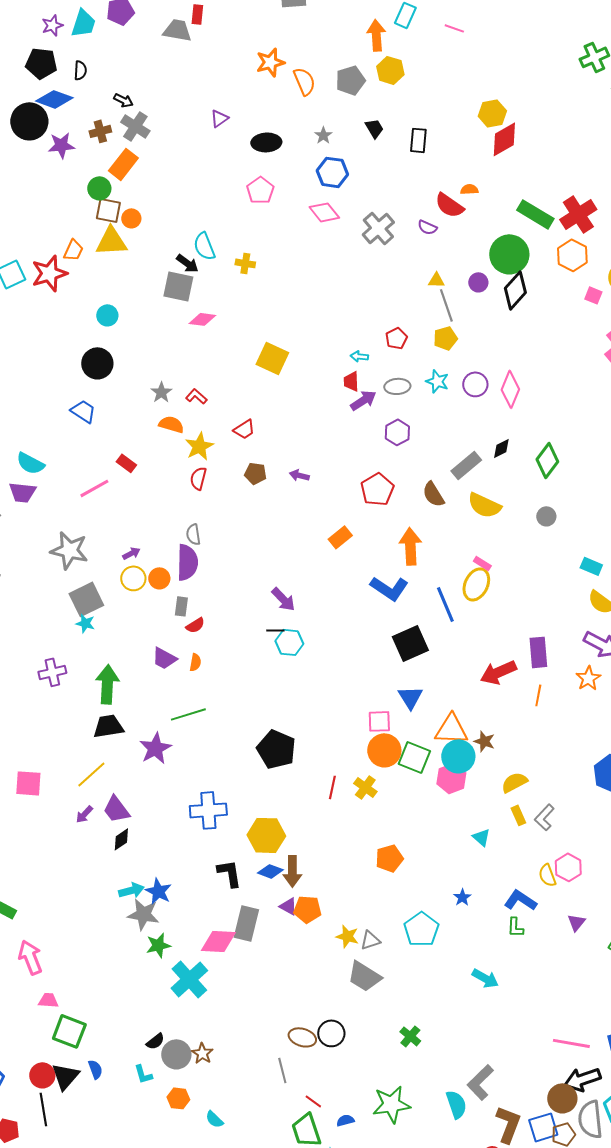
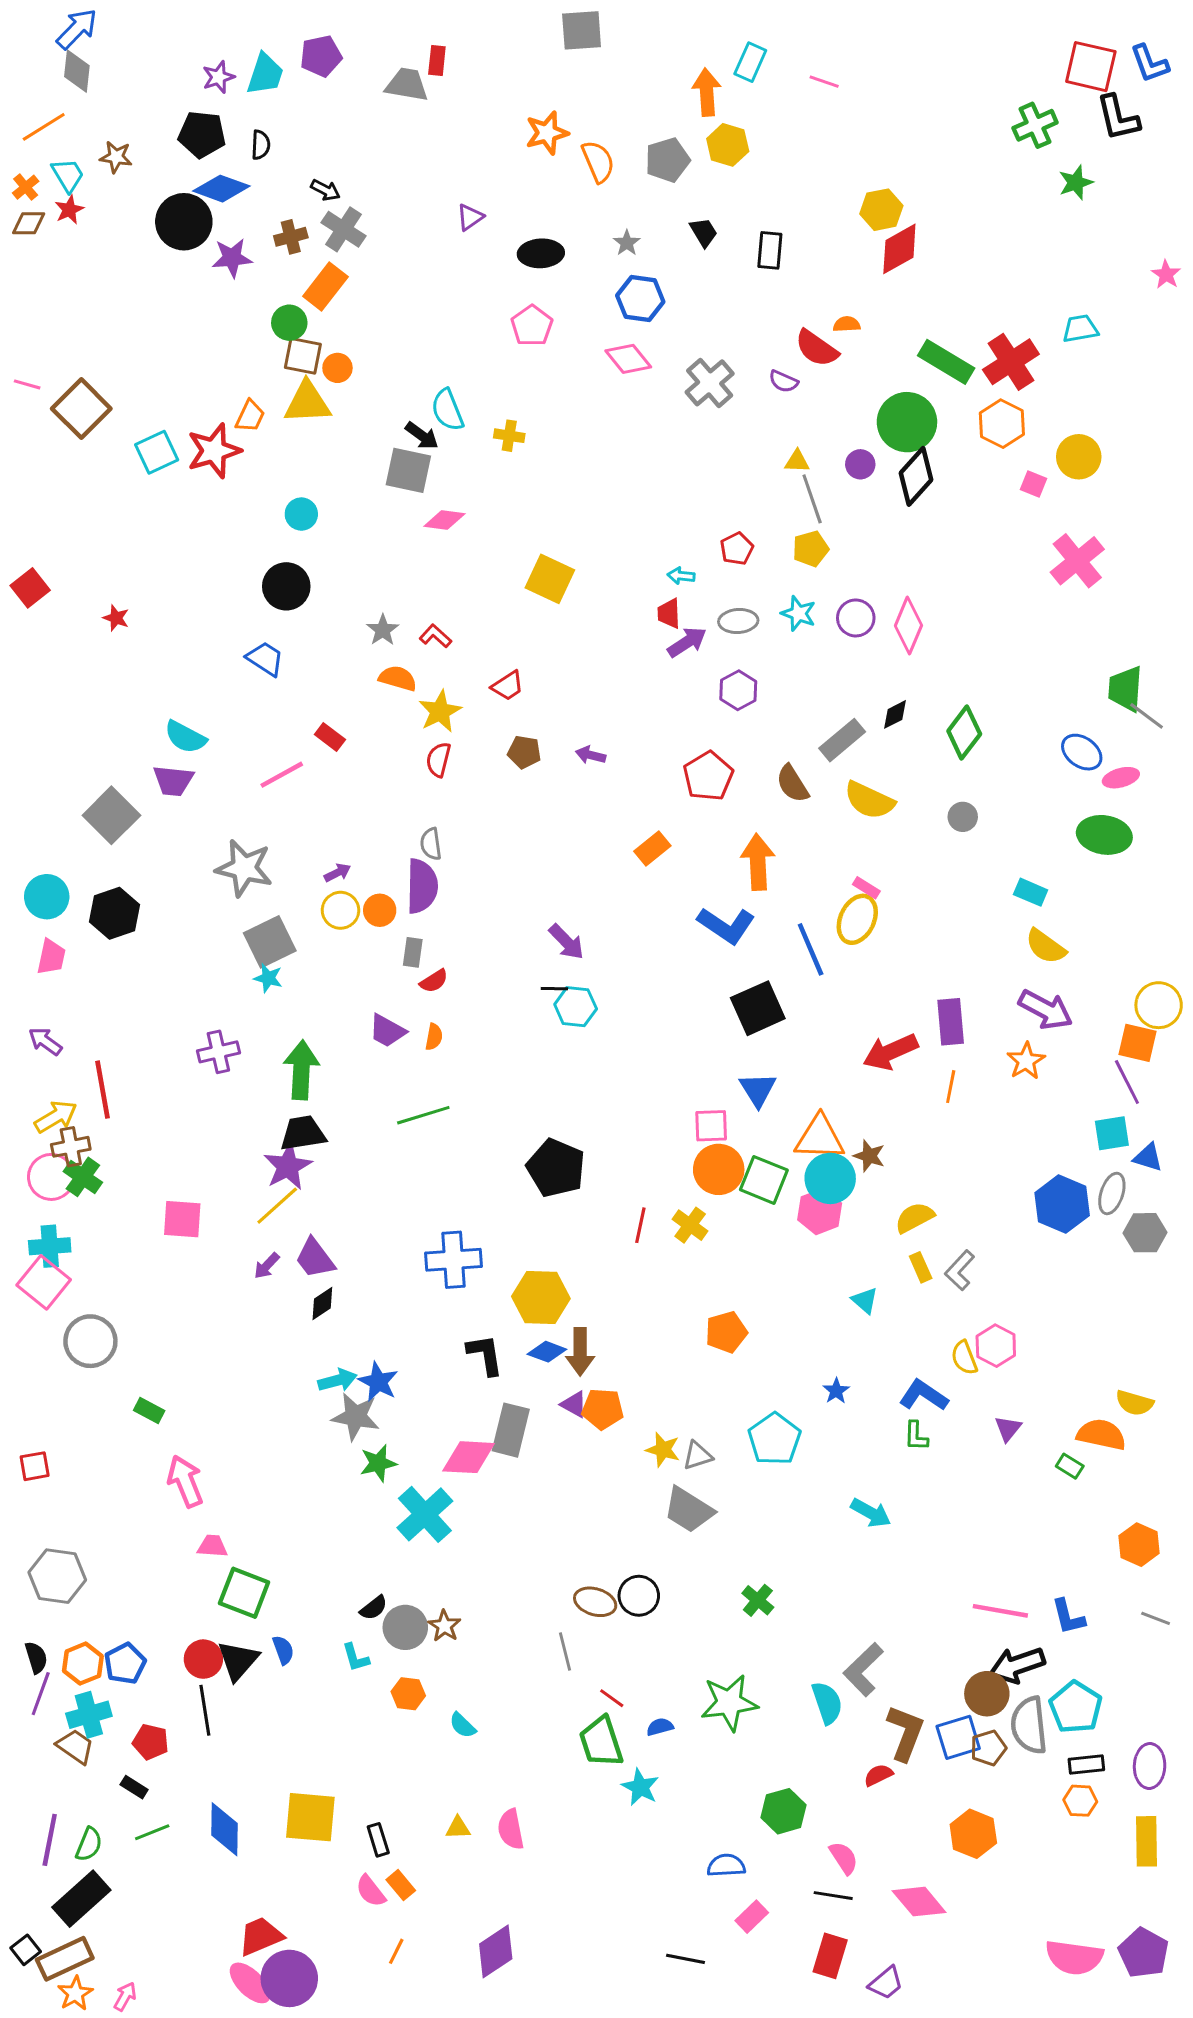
purple star: (155, 748) -> (288, 1166), moved

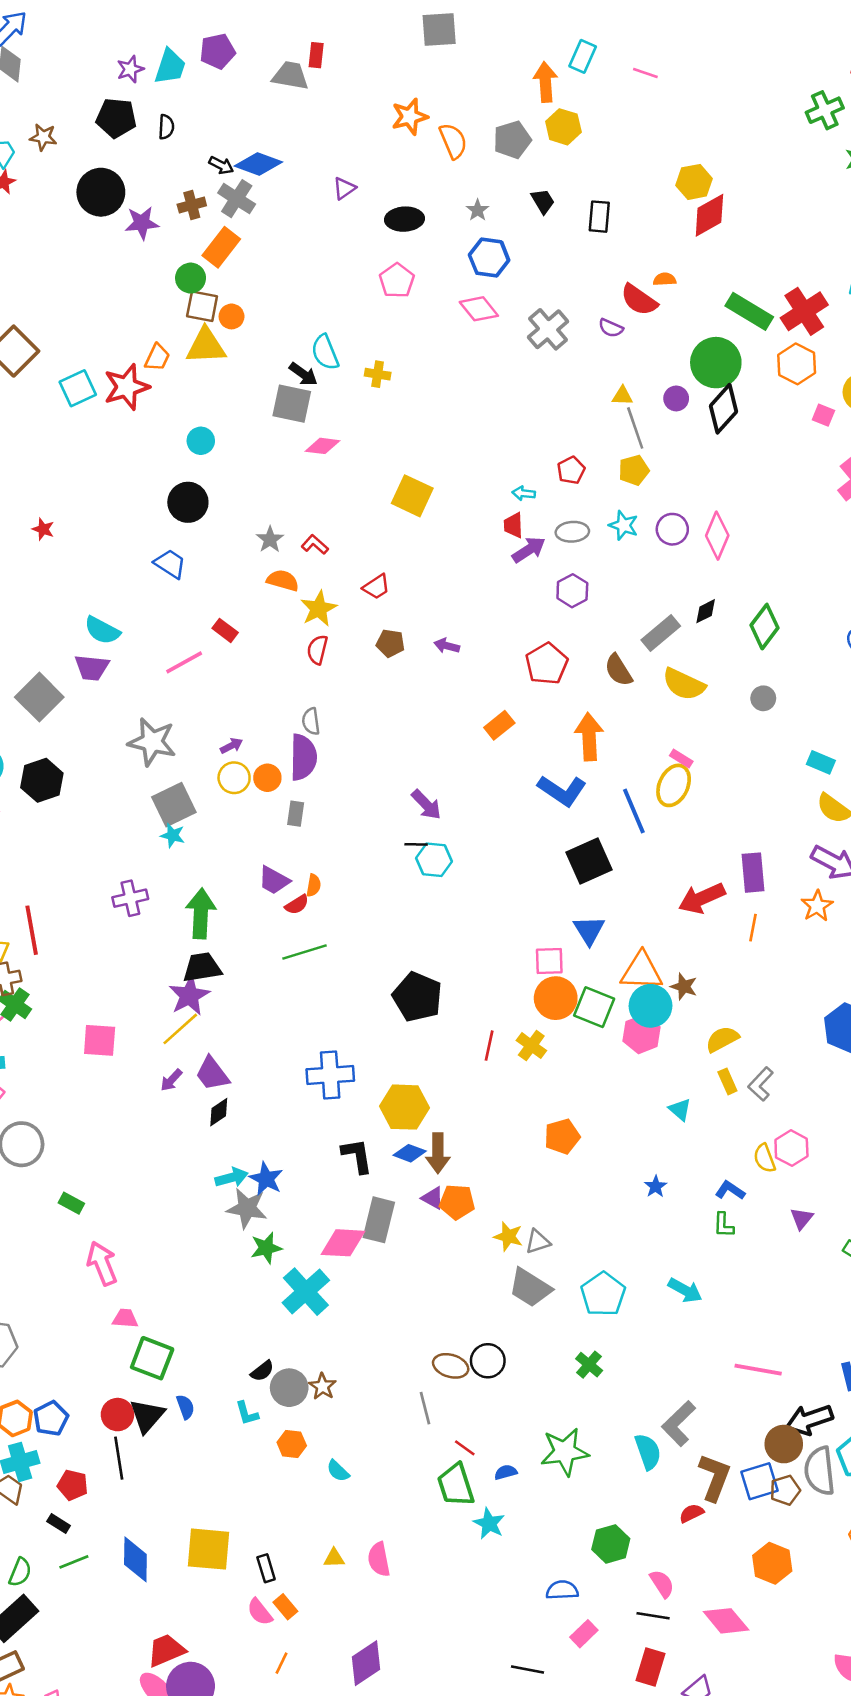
blue diamond: (221, 189) -> (258, 164), moved
red semicircle: (434, 981) -> (297, 905), moved
blue L-shape: (924, 1395) -> (730, 1190), size x0.7
cyan pentagon: (774, 1439) -> (603, 1294), moved
pink line: (1000, 1611) -> (758, 1370), moved

